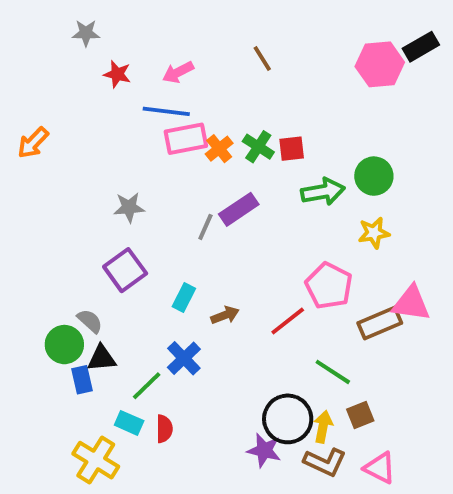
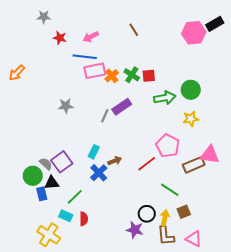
purple square: (125, 270) -> (62, 162), moved
blue cross: (184, 358) -> (99, 173), moved
black circle: (288, 419) -> (147, 214), size x0.7
brown L-shape: (325, 462) -> (166, 236), turned 60

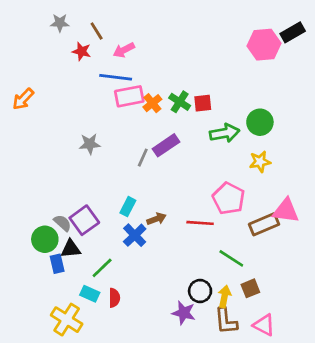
brown line: (134, 30) -> (97, 31), moved
red line: (147, 164) -> (200, 223), turned 42

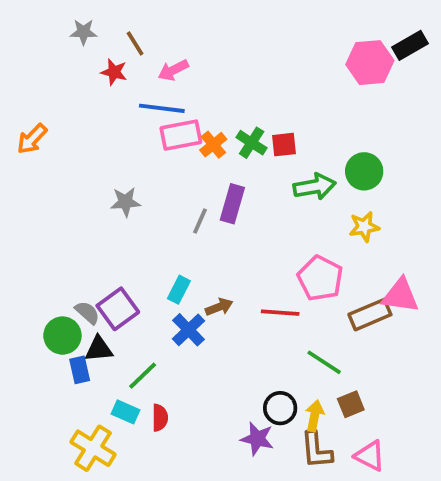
purple rectangle: (166, 145) -> (232, 204), turned -40

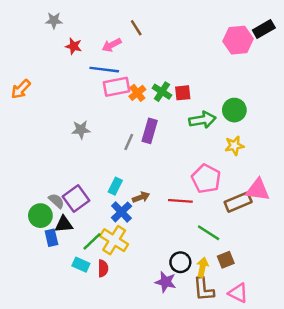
brown line: (135, 43) -> (136, 28), moved
yellow cross: (93, 448) -> (114, 240), moved

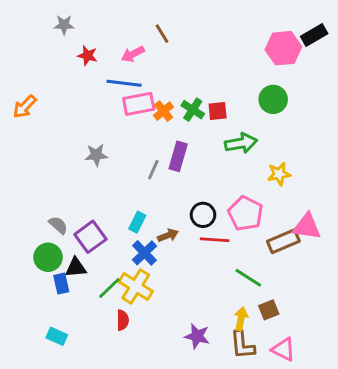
green circle: (234, 110) -> (273, 99), moved
gray semicircle: (56, 201) -> (58, 225), moved
black circle: (180, 262) -> (203, 215), moved
cyan rectangle: (81, 265) -> (57, 336), moved

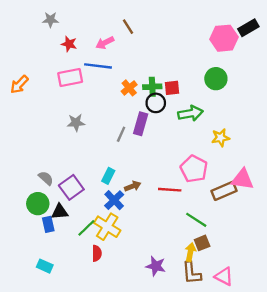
pink rectangle: (139, 104) -> (70, 78), moved
green cross: (193, 110) -> (152, 87), turned -36
black circle: (203, 215) -> (156, 103), moved
brown square: (269, 310) -> (202, 243), moved

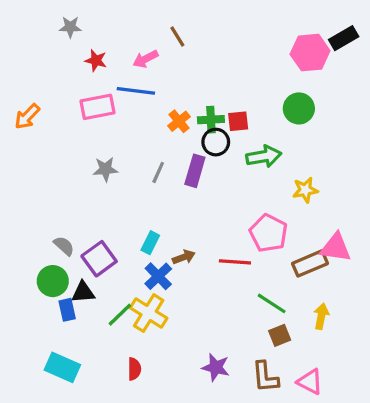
gray line: (121, 134) -> (158, 172), moved
yellow arrow: (190, 252) -> (321, 316), moved
red semicircle: (97, 253) -> (134, 369), moved
cyan rectangle: (45, 266) -> (62, 367), size x1.5

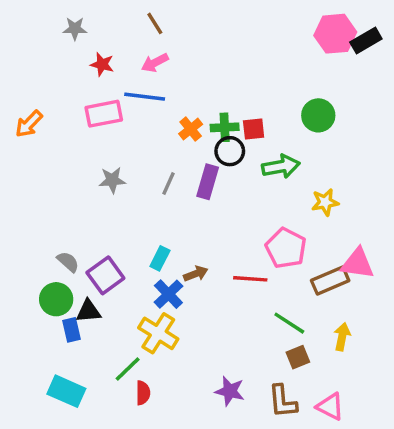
brown line: (177, 37) -> (155, 23), moved
pink hexagon: (310, 53) -> (335, 34), moved
green line: (120, 315) -> (128, 369), moved

